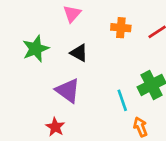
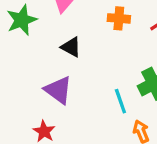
green star: (36, 49) -> (22, 20), moved

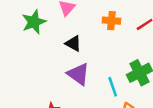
purple triangle: (58, 90) -> (78, 74), moved

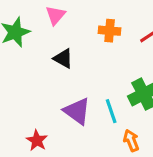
purple triangle: (78, 74) -> (77, 111), moved

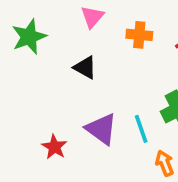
pink triangle: (55, 15) -> (92, 17), moved
red star: (37, 140) -> (54, 147), moved

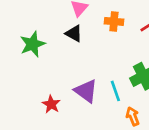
green star: (29, 37) -> (33, 44), moved
black triangle: (85, 67) -> (74, 33), moved

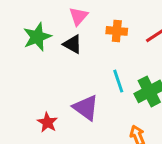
green star: (33, 44) -> (37, 37), moved
cyan line: (115, 91) -> (118, 81), moved

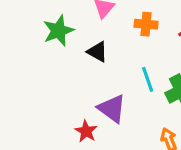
black triangle: (73, 44) -> (97, 52), moved
red star: (47, 122) -> (86, 131), moved

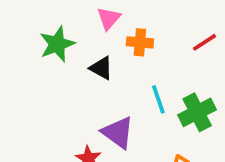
orange cross: (146, 24) -> (140, 42), moved

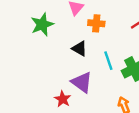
black triangle: (101, 68) -> (79, 49), moved

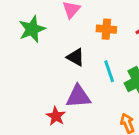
orange cross: (96, 23) -> (106, 29), moved
purple triangle: (82, 82) -> (78, 96), turned -40

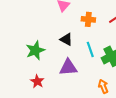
green star: (32, 29) -> (35, 50), moved
red star: (56, 116) -> (37, 81), moved

